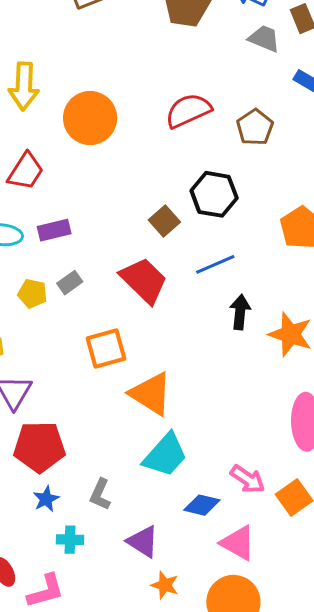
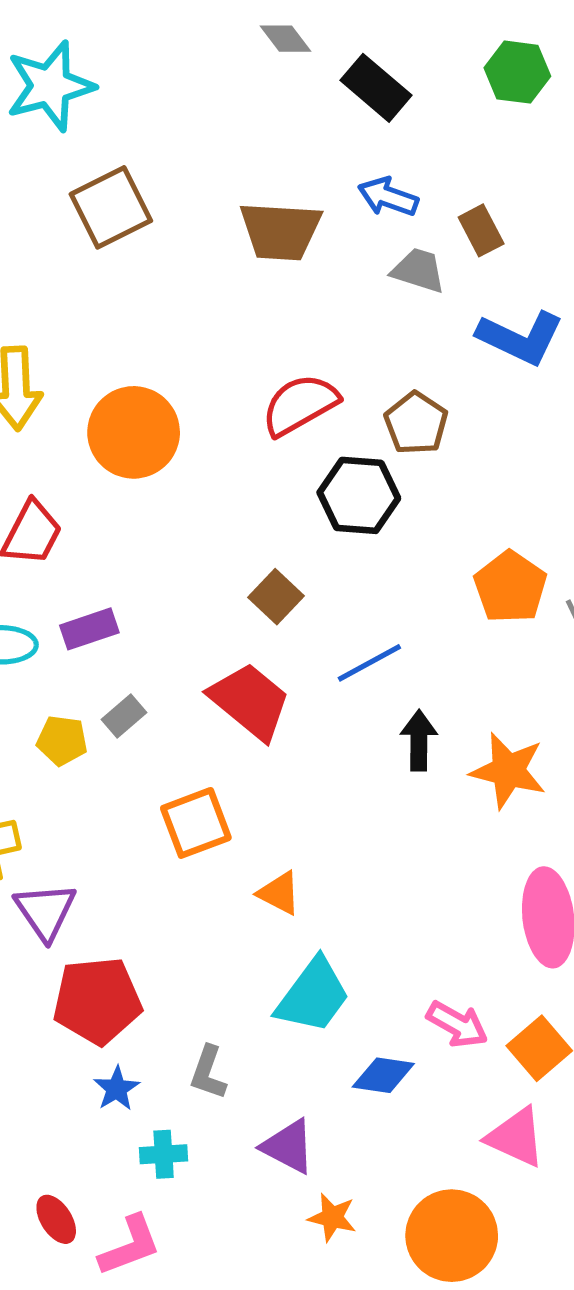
black hexagon: (214, 194) -> (359, 495), moved
orange triangle: (151, 394) -> (279, 893), size x0.6
pink triangle: (238, 543) -> (516, 1137), moved

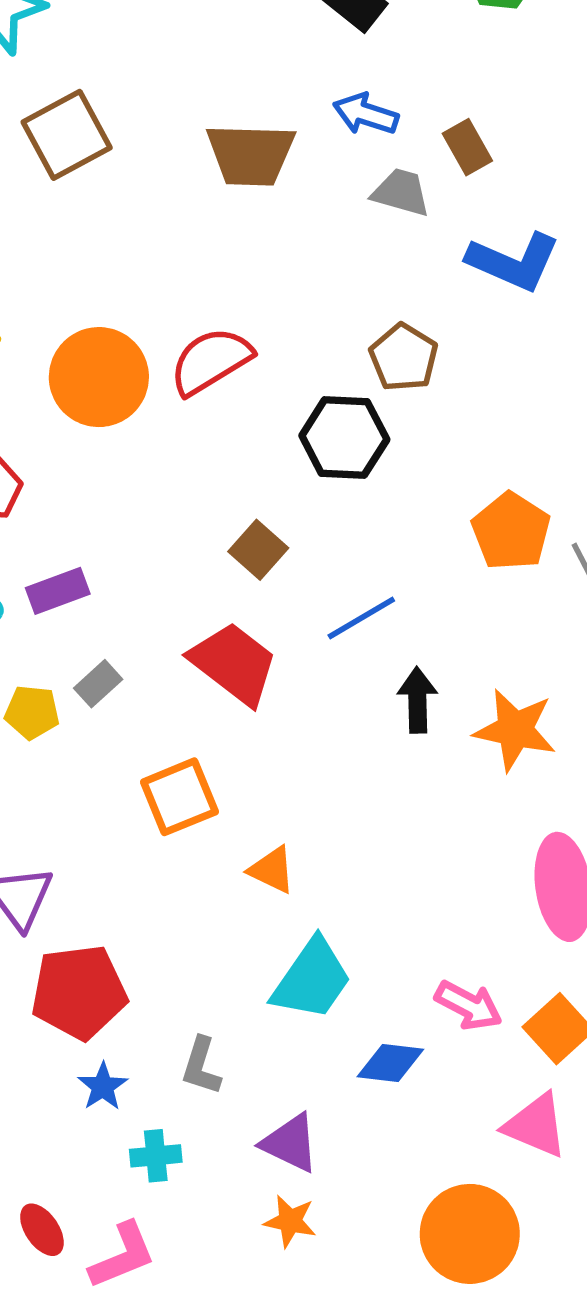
red semicircle: (300, 405) -> (211, 361), moved
orange star: (332, 1217) -> (290, 1221), moved

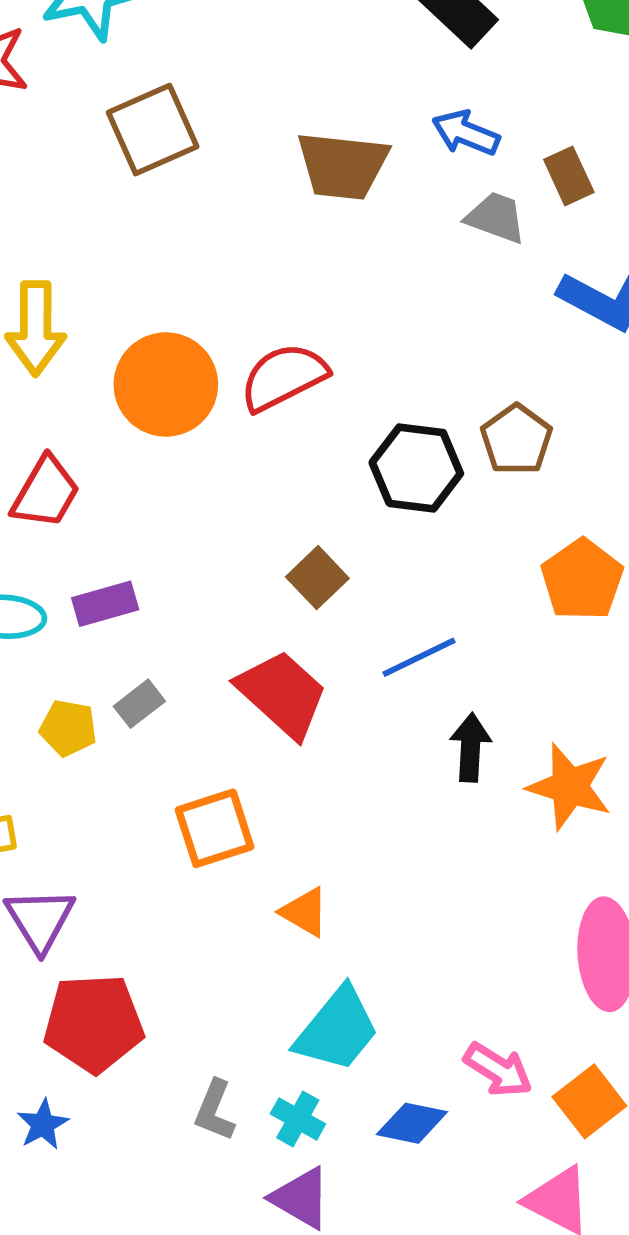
brown pentagon: (404, 358) -> (516, 440), moved
blue star: (103, 1087) -> (43, 1124), moved
cyan cross: (156, 1156) -> (298, 1119), moved, turned 30

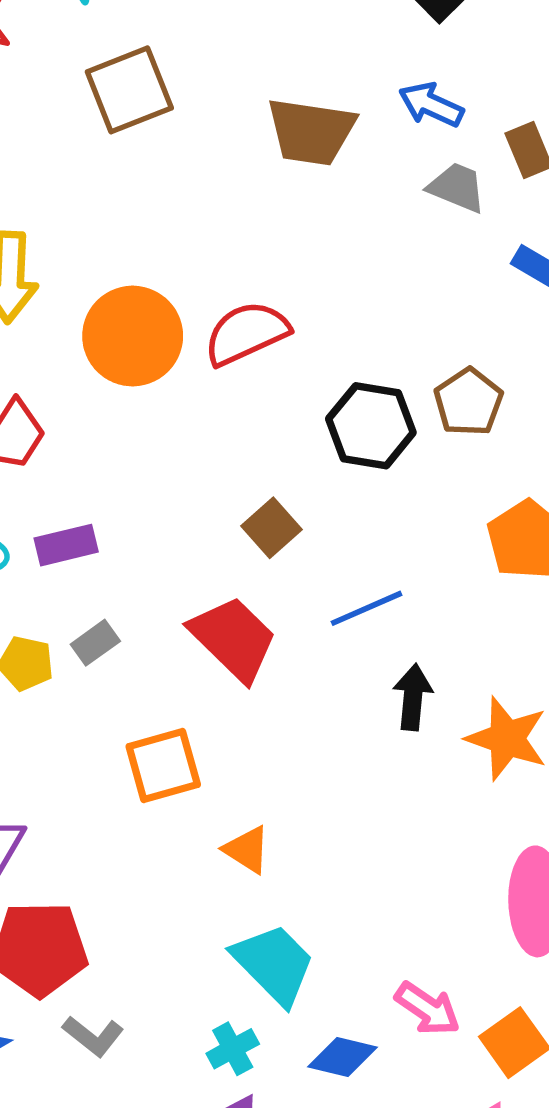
cyan trapezoid: (337, 1029) -> (274, 964), turned -86
gray L-shape: (215, 1110) -> (93, 1036), moved, turned -76
cyan cross: (298, 1119) -> (233, 1049), turned 30

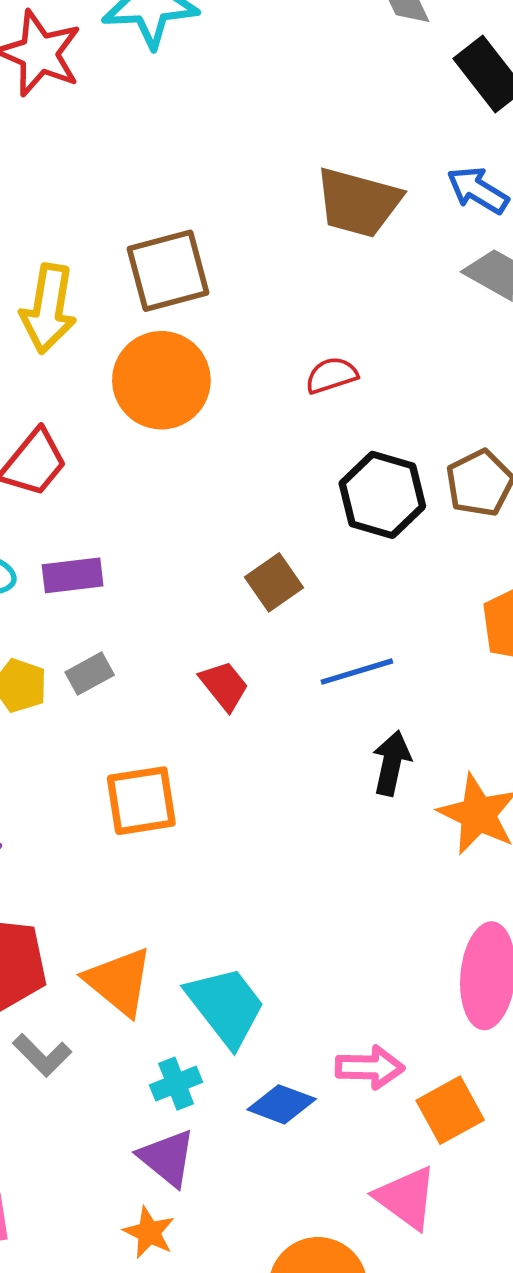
brown square: (129, 90) -> (168, 271), moved
red semicircle: (246, 333) -> (331, 375), moved, size x0.6
red trapezoid: (233, 639) -> (224, 686), size x0.6
orange triangle: (247, 850) -> (119, 981), moved, size x1.5
pink arrow: (428, 1009) -> (370, 1067), turned -40

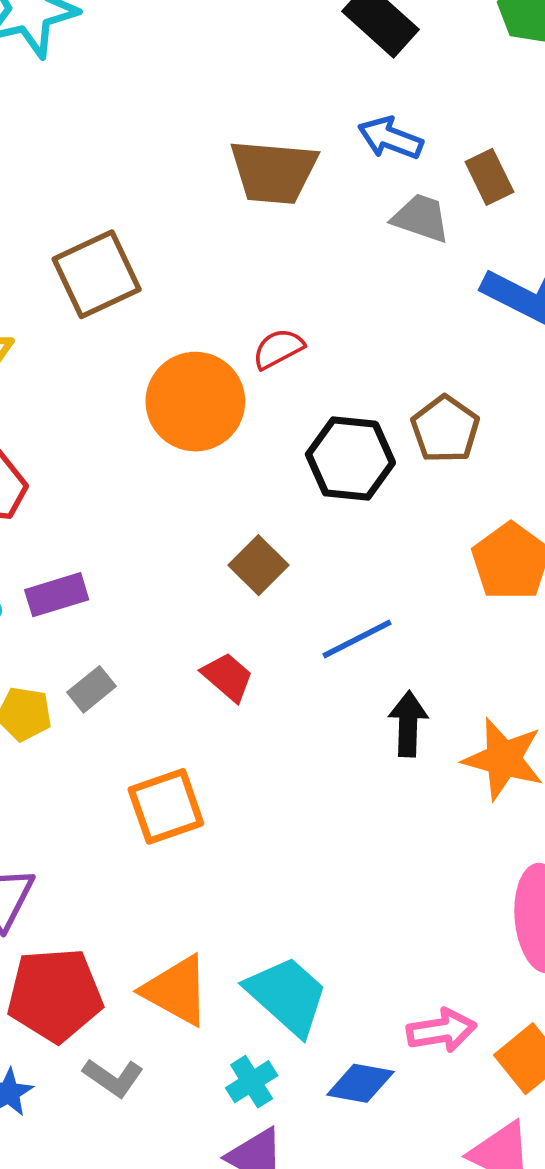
orange circle: (161, 380) -> (195, 402), moved

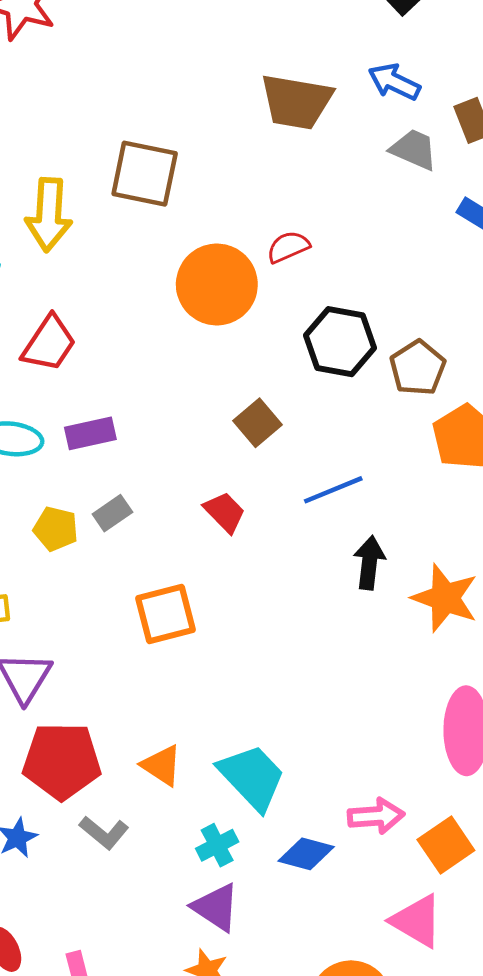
brown square: (97, 274) -> (145, 174), turned 32
brown pentagon: (445, 429) -> (418, 368), moved
orange triangle: (176, 990) -> (162, 765), size x0.7

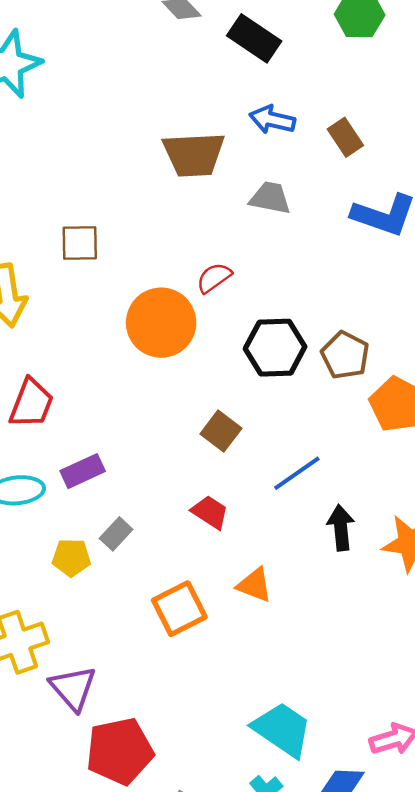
gray trapezoid: (414, 149) -> (270, 198), moved
brown square: (145, 174) -> (80, 243), size x0.7
orange triangle: (162, 765) -> (254, 585), moved

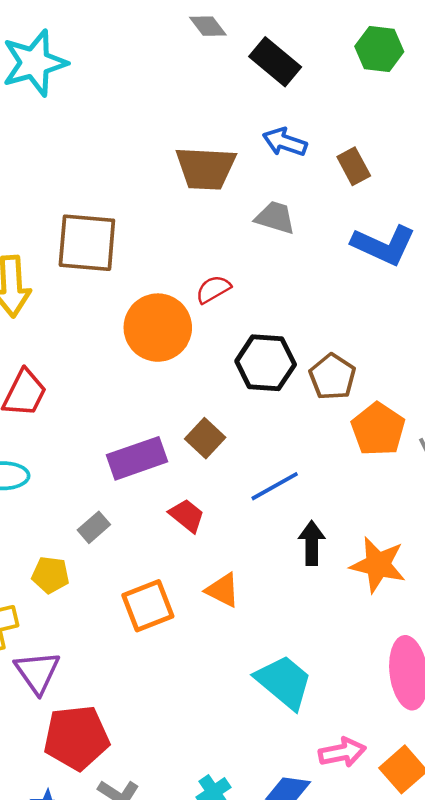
brown square: (80, 243) -> (87, 243), size x1.6
purple rectangle: (83, 471) -> (137, 458), moved, size x1.4
yellow pentagon: (71, 558) -> (51, 575), moved
cyan trapezoid: (282, 729) -> (284, 682), moved

